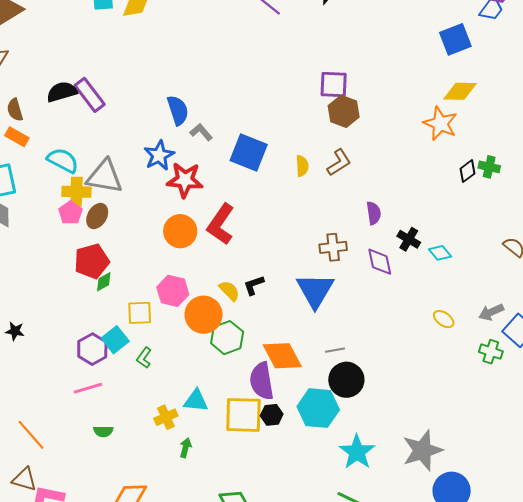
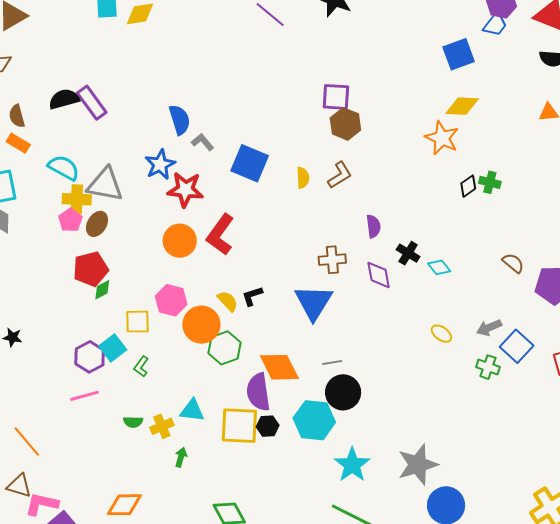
green semicircle: (103, 431) -> (133, 422), moved

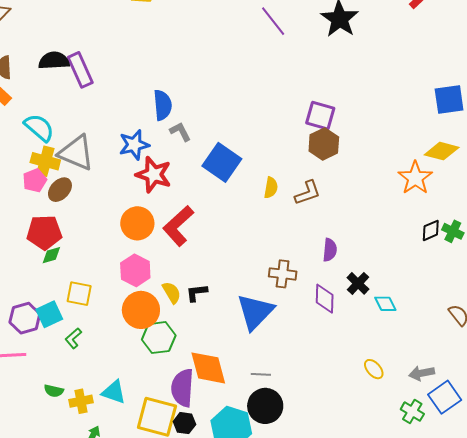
pink hexagon: (171, 300) -> (135, 270), moved

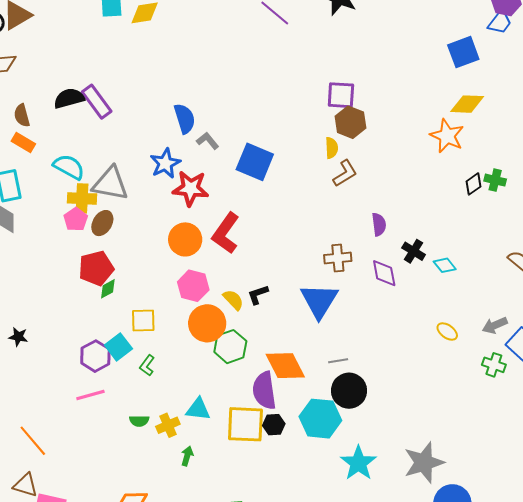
yellow semicircle: (271, 188) -> (332, 148), moved

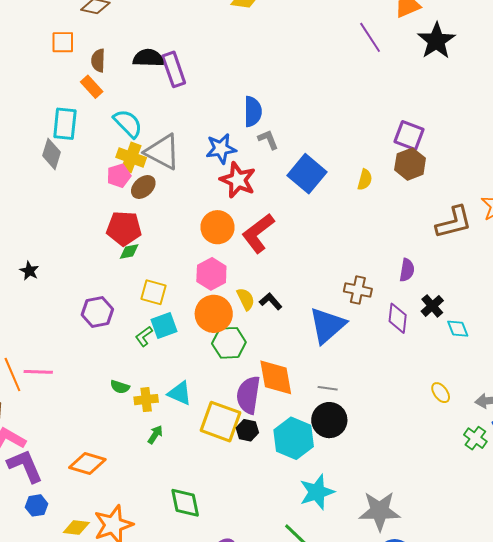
yellow semicircle: (332, 148) -> (365, 180), moved
brown L-shape: (345, 173) -> (454, 222), moved, size x1.4
black L-shape: (258, 295) -> (271, 301), turned 50
cyan square: (118, 347) -> (164, 326), moved
pink line: (90, 395) -> (38, 372), moved

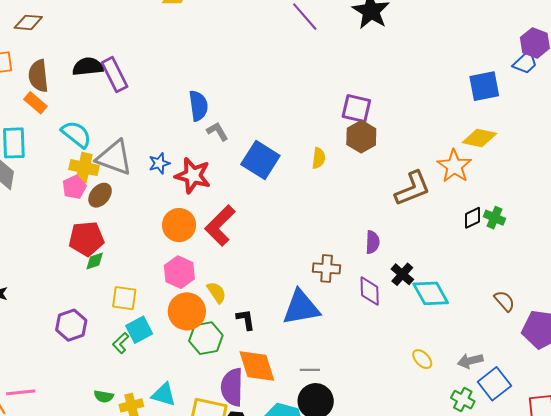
brown semicircle: (98, 60) -> (38, 76), size x1.4
blue star: (221, 149) -> (159, 163), moved, size x0.7
black L-shape: (271, 301) -> (246, 320), moved, turned 40
blue triangle: (327, 325) -> (301, 308), turned 39
cyan diamond: (458, 329) -> (431, 293), size x1.6

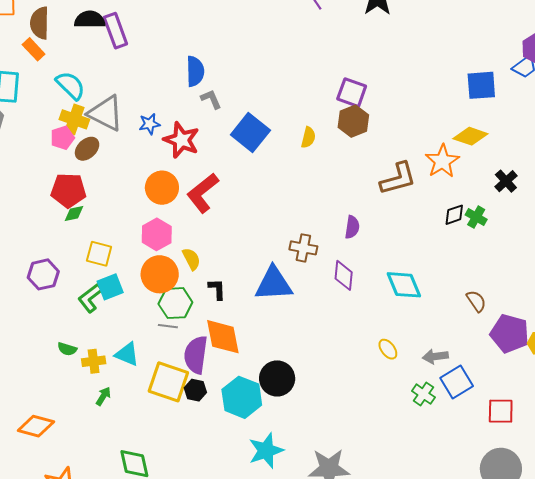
black cross: (402, 274) -> (506, 181), moved
green L-shape: (121, 343) -> (90, 298), size x1.4
gray line: (310, 370) -> (168, 326), moved

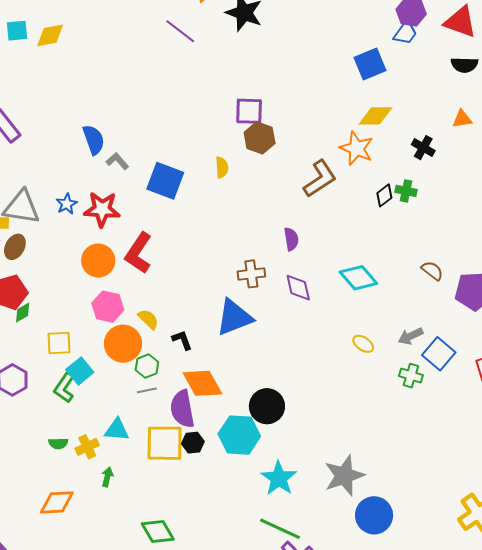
green hexagon: (175, 303) -> (147, 366), size x0.7
orange diamond: (36, 426) -> (57, 502), moved

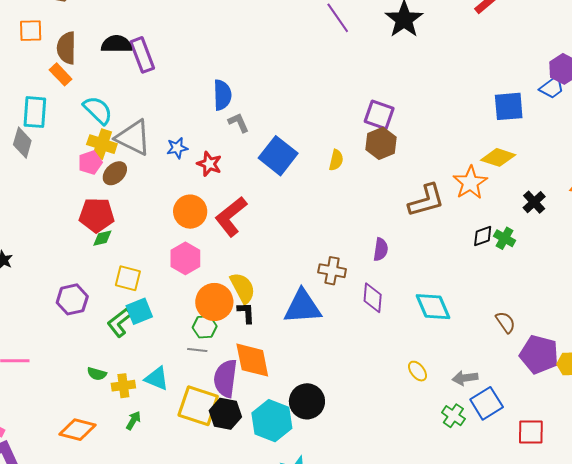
red star: (102, 209) -> (209, 164), size x0.7
yellow semicircle: (148, 319) -> (243, 288), moved, size x1.4
orange circle: (123, 344) -> (214, 302), moved
black hexagon: (193, 443) -> (225, 414), size x1.4

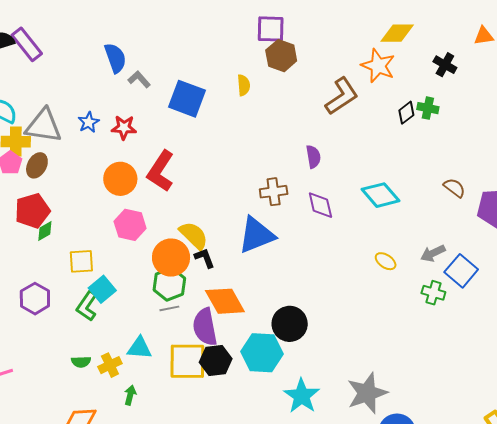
green hexagon: (205, 327) -> (169, 284), size x1.4

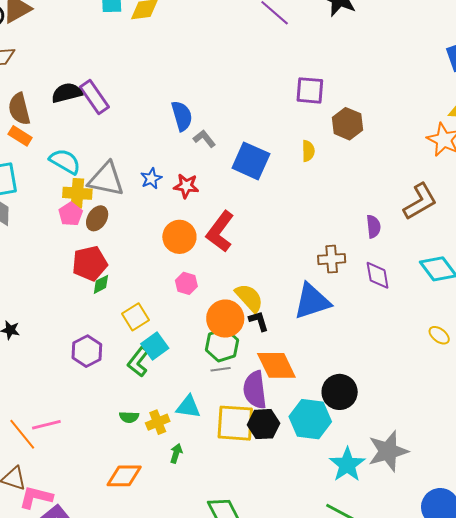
purple square: (271, 29) -> (310, 90), moved
brown L-shape: (342, 96) -> (420, 201), moved
pink hexagon: (130, 225) -> (186, 283), size x0.7
yellow square: (81, 261) -> (136, 317), turned -32
gray star: (367, 393) -> (388, 451), moved

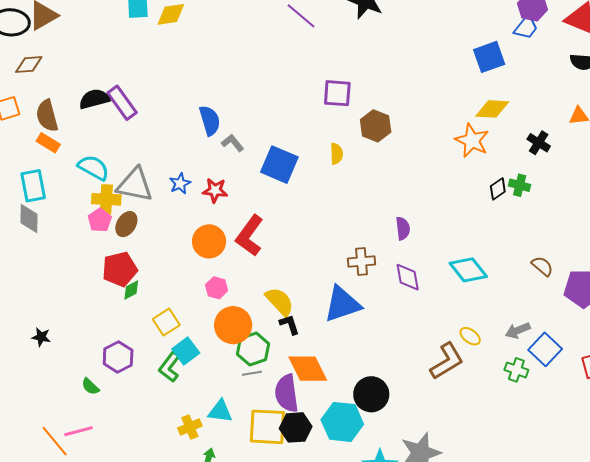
brown L-shape: (420, 201) -> (447, 361), moved
orange circle: (225, 319) -> (233, 325), moved
green semicircle: (129, 417) -> (90, 386), moved, turned 42

